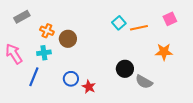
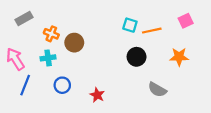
cyan square: (119, 23) -> (130, 25), turned -32
black circle: (125, 69) -> (137, 57), moved
blue line: (34, 77) -> (25, 85), moved
blue circle: (71, 79) -> (62, 85), moved

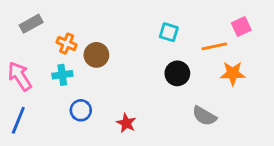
orange line: (152, 31) -> (214, 46), moved
blue line: (25, 85) -> (18, 120), moved

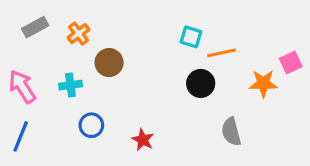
pink square: (241, 27) -> (291, 63), moved
orange cross: (67, 44) -> (78, 34), moved, turned 30
orange line: (214, 46) -> (222, 53), moved
gray semicircle: (204, 116) -> (231, 132), turned 45

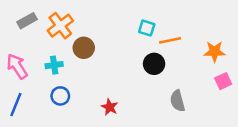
orange cross: (78, 34) -> (60, 26), size x1.5
pink square: (291, 63) -> (223, 81), moved
orange star: (263, 83) -> (214, 51), moved
blue circle: (91, 125) -> (60, 96), moved

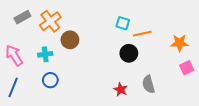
red star: (110, 107) -> (121, 89), moved

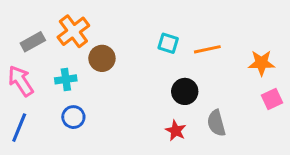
gray rectangle: (22, 17) -> (33, 42), moved
cyan square: (123, 23) -> (168, 43), moved
black circle: (129, 53) -> (185, 91), moved

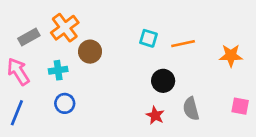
pink square: (272, 99) -> (240, 106), moved, turned 36

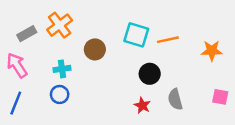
cyan square: (148, 38) -> (136, 35), size x1.5
brown circle: (90, 52) -> (95, 49), moved
cyan cross: (58, 70) -> (62, 69), moved

